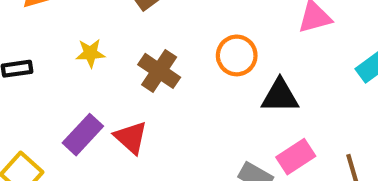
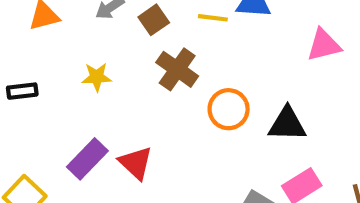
orange circle: (237, 55) -> (229, 109), moved
brown cross: (159, 71) -> (177, 69), moved

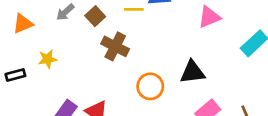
yellow star: (97, 77) -> (48, 59), moved
orange circle: (229, 109) -> (150, 86), moved

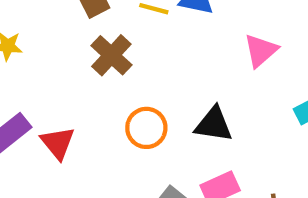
pink triangle: (209, 17) -> (261, 51), turned -35

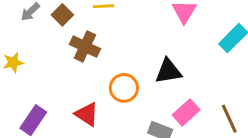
red triangle: (58, 143) -> (87, 114), moved

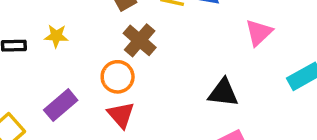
orange circle: (124, 88) -> (118, 77), moved

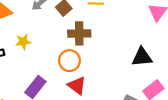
brown cross: (140, 40) -> (79, 33), turned -30

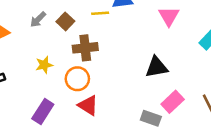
yellow star: (23, 42) -> (44, 65), moved

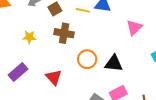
orange circle: (77, 79) -> (87, 59), moved

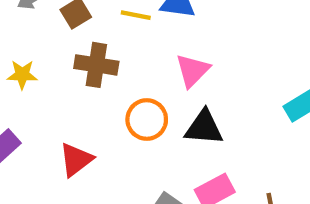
pink triangle: (134, 28) -> (193, 70), moved
red triangle: (54, 77) -> (76, 160), turned 36

